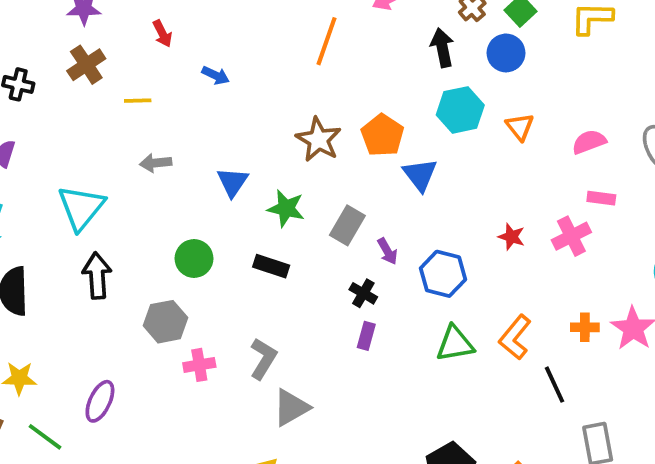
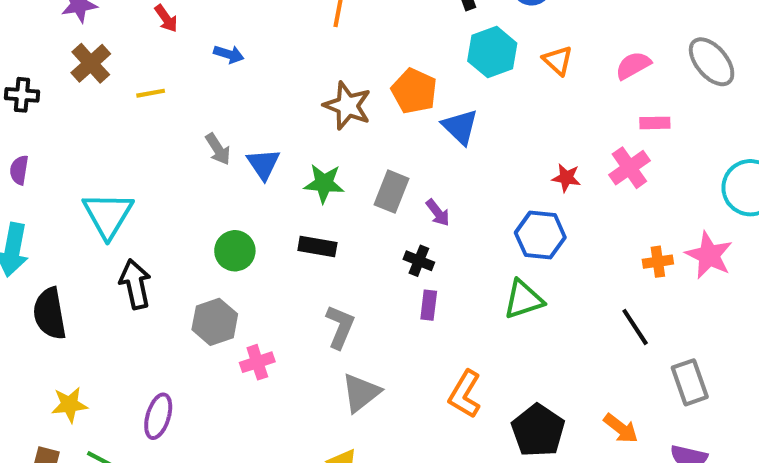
gray arrow: (156, 163) -> (218, 149), moved, turned -108
blue hexagon: (443, 274) -> (540, 235), moved
orange L-shape: (515, 337) -> (465, 394), moved
gray L-shape: (263, 359) -> (340, 327), moved

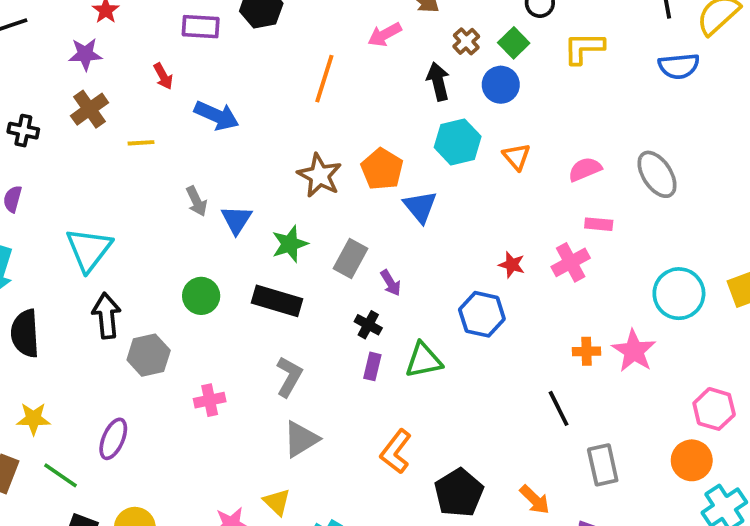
blue arrow: (229, 54) -> (217, 116), size x1.6
green star: (324, 183) -> (290, 244), turned -30
black rectangle: (317, 247) -> (277, 301), size x1.4
green triangle: (524, 299) -> (424, 360), moved
gray hexagon: (215, 322) -> (149, 355), moved

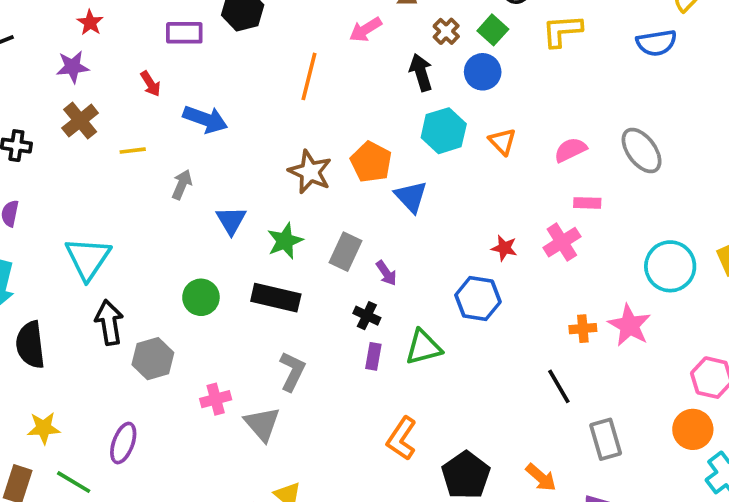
gray arrow: (196, 201) -> (182, 185), moved, turned -128
gray triangle: (301, 439) -> (262, 424), moved, turned -36

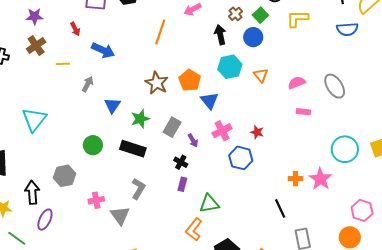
pink cross: (562, 242) -> (222, 131), moved
black arrow: (109, 322) -> (32, 192), moved
green triangle: (423, 347) -> (209, 204), moved

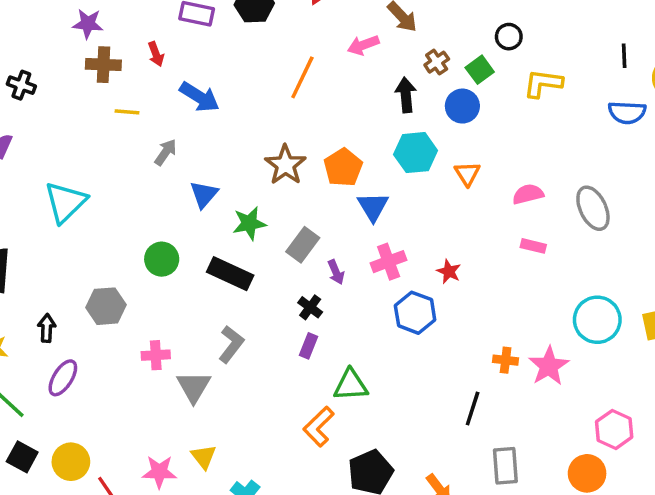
brown cross: (36, 45) -> (103, 65), moved, turned 30
black arrow: (32, 192) -> (47, 328), size x0.7
black line: (280, 208) -> (473, 409), turned 36

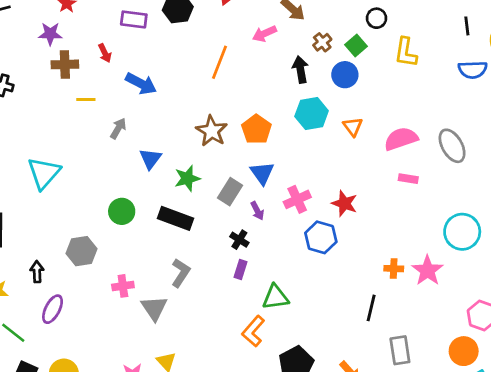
yellow L-shape: (543, 83) -> (406, 52), turned -84
pink semicircle: (528, 194) -> (401, 139), size x1.4
blue triangle: (373, 207) -> (262, 173), moved
red star: (449, 272) -> (344, 203), size x1.4

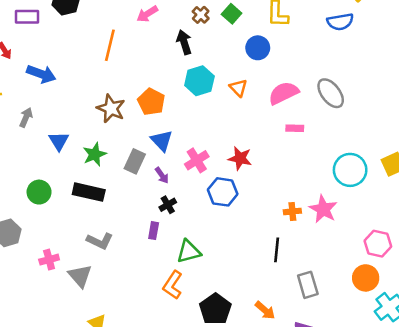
blue circle: (345, 75) -> (258, 48), moved
black cross: (239, 240) -> (168, 205), moved, turned 35
gray L-shape: (181, 273) -> (100, 241), turned 90

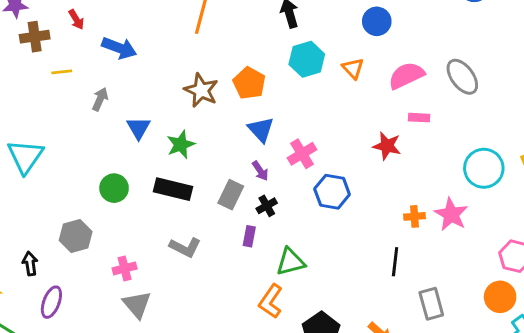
red star: (240, 158) -> (387, 146), moved
gray rectangle: (135, 161) -> (231, 195), moved
gray triangle: (80, 276) -> (137, 305), moved

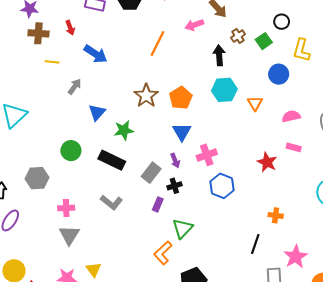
pink semicircle: (406, 76) -> (291, 116), size x0.7
pink star: (451, 214) -> (296, 257), moved
green triangle: (291, 262) -> (183, 228), turned -45

